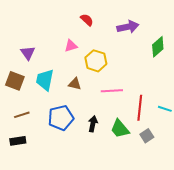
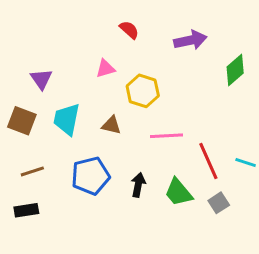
red line: (140, 108) -> (208, 161), turned -30

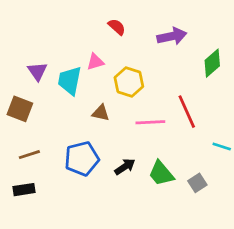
cyan trapezoid: (67, 119) -> (70, 81), moved
red line: (208, 161) -> (187, 112), moved
black arrow: (138, 185) -> (125, 167), turned 45

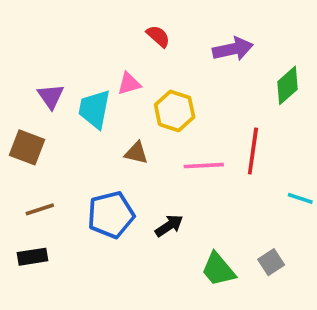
red line: (187, 112) -> (253, 151), turned 32
green trapezoid: (161, 173) -> (218, 269), moved
gray square: (197, 183) -> (271, 262), moved

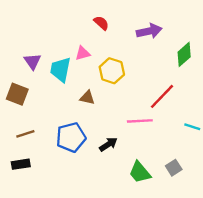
red line: (253, 151) -> (162, 96), turned 36
pink line: (204, 166) -> (140, 121), moved

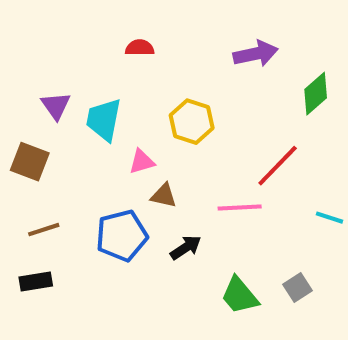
red semicircle: (101, 23) -> (140, 48), moved, turned -42
pink triangle: (83, 53) -> (142, 162), moved
brown triangle: (87, 98) -> (164, 196), moved

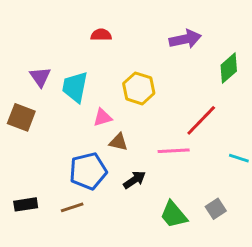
brown line: (44, 230) -> (72, 207), moved

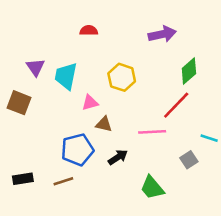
green diamond: (229, 68) -> (189, 71), moved
gray square: (216, 209) -> (189, 160), moved

